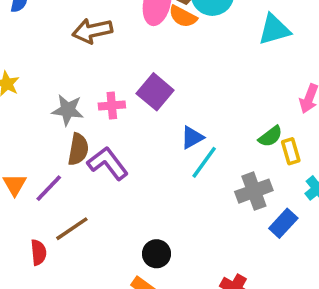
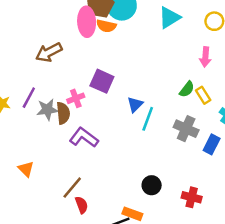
brown semicircle: (78, 149) -> (63, 113), moved
purple line: (49, 188) -> (29, 98), moved
gray cross: (254, 191) -> (186, 129), turned -30
red semicircle: (38, 252) -> (82, 205), moved
black circle: (157, 254) -> (152, 185), moved

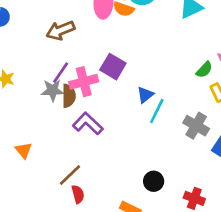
green semicircle: (187, 89) -> (204, 70), moved
purple line: (29, 98) -> (61, 73), moved
pink cross: (76, 98) -> (84, 82), size x1.5

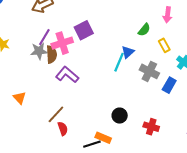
purple square: (113, 67) -> (84, 30), turned 36
green semicircle: (204, 70) -> (144, 30), moved
blue triangle: (145, 95) -> (128, 52), moved

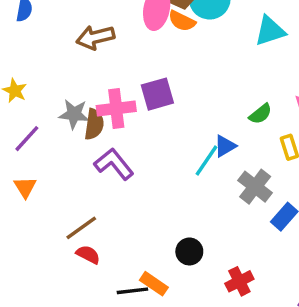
purple line: (44, 37) -> (27, 139), moved
red cross: (151, 127) -> (239, 281), turned 35
red semicircle: (63, 129) -> (88, 255), turned -56

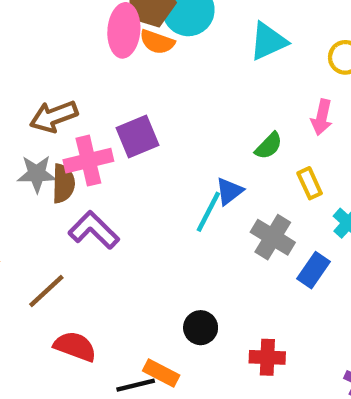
brown arrow: (95, 37) -> (54, 116), moved
brown line: (81, 228) -> (46, 291), moved
red semicircle: (88, 255) -> (75, 346), size x1.4
red cross: (239, 281) -> (267, 357), turned 36

